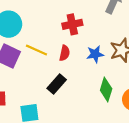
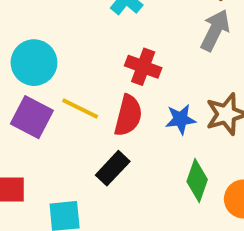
red cross: (72, 24) -> (143, 67), turned 30
red semicircle: (65, 53) -> (128, 116), size x1.5

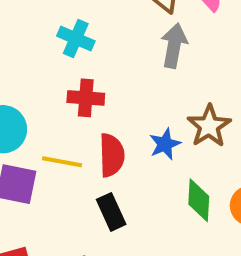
red cross: (143, 67) -> (86, 98), moved
black rectangle: (113, 168) -> (111, 212), turned -52

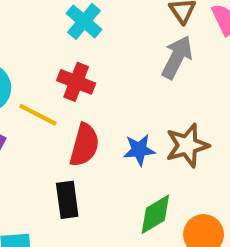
yellow line: (62, 162) -> (38, 115), moved
green diamond: (199, 200) -> (155, 214), turned 39

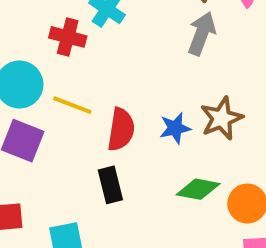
red cross: (76, 82) -> (68, 37), moved
green diamond: (155, 214) -> (198, 189), turned 48

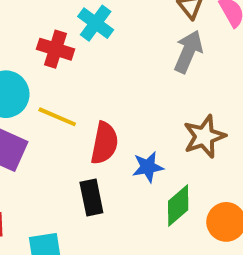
blue star: (175, 128) -> (148, 167), moved
green diamond: (198, 189) -> (178, 206), turned -54

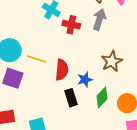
red cross: (55, 49) -> (71, 25), moved
black rectangle: (91, 197) -> (71, 98), moved

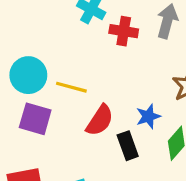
red semicircle: (62, 70) -> (100, 120), moved, turned 30

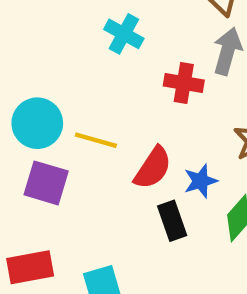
red cross: (124, 31) -> (184, 83), moved
red semicircle: (100, 120) -> (153, 168), moved

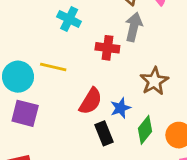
yellow line: (96, 140) -> (53, 67), moved

